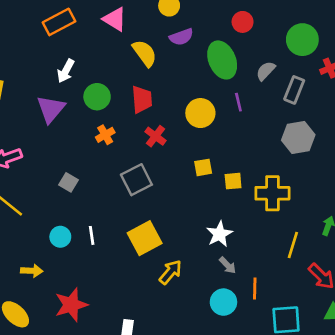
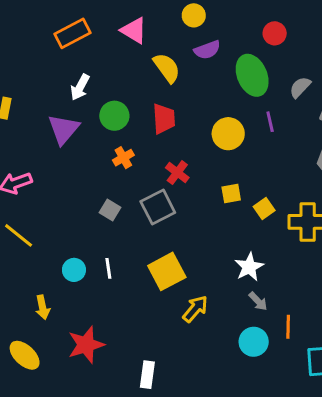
red cross: (156, 136) -> (177, 173), moved
yellow square: (233, 181) -> (264, 209), turned -30
gray square: (68, 182) -> (110, 210), moved
yellow arrow: (32, 271) -> (43, 307), turned 75

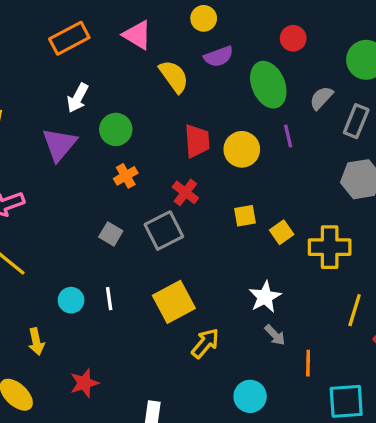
red trapezoid: (164, 119) -> (197, 141), moved
cyan circle: (254, 342) -> (250, 396), moved
red star: (86, 345) -> (84, 383), size x0.7

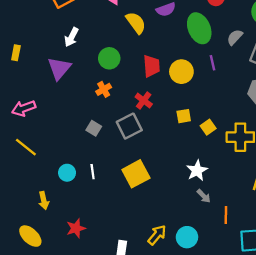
green circle: (116, 129) -> (109, 58), moved
yellow arrow: (205, 343) -> (157, 235), moved

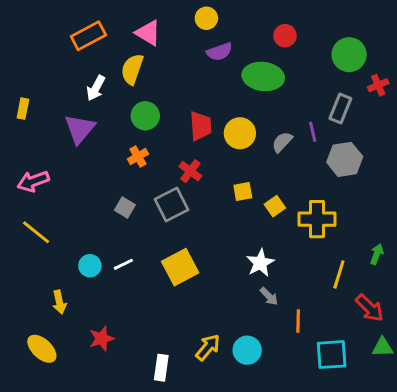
yellow semicircle: (136, 23) -> (132, 69), moved, turned -125
green ellipse: (199, 28) -> (263, 76), turned -60
gray semicircle: (235, 37) -> (282, 142), moved
purple line: (213, 63) -> (313, 132), moved
white line: (93, 172) -> (123, 264), turned 72

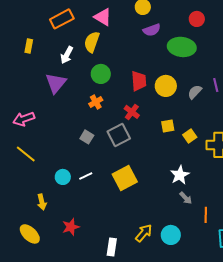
yellow rectangle: (23, 109) -> (29, 46), moved

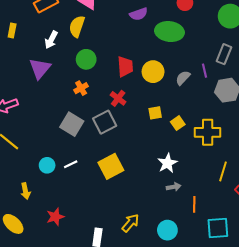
gray square: (87, 137) -> (72, 124), size x1.6
gray arrow: (186, 198) -> (174, 187), turned -56
cyan circle: (171, 235) -> (167, 230), moved

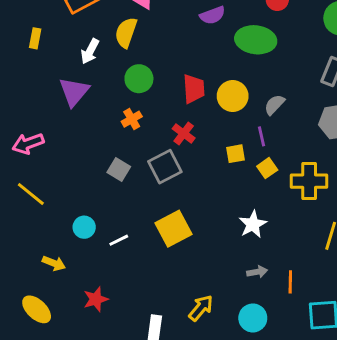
purple line: (204, 71) -> (261, 136), moved
gray square: (72, 124) -> (119, 170), size x0.7
white line: (71, 164) -> (119, 240), moved
gray arrow: (174, 187) -> (257, 272), moved
yellow arrow: (25, 191) -> (54, 263), turned -56

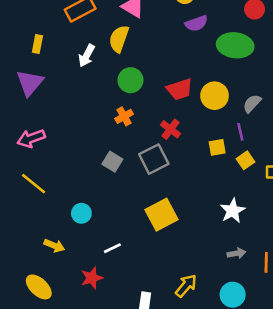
red trapezoid: (194, 89) -> (180, 89), turned 76
purple triangle: (74, 92) -> (30, 83), moved
white line: (119, 240) -> (112, 248), moved

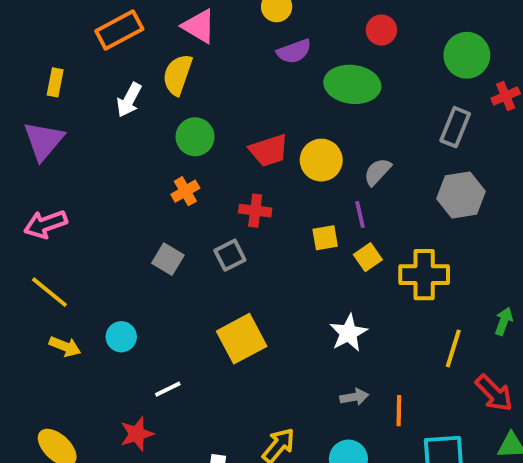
red cross: (171, 129) -> (255, 211), turned -30
gray square: (154, 159) -> (230, 255), size x0.7
yellow arrow: (54, 246) -> (65, 346), moved

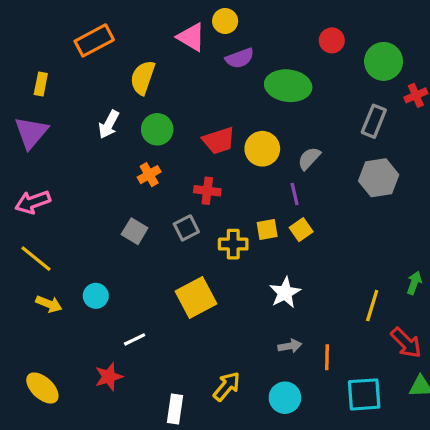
pink triangle: (199, 26) -> (191, 37), moved
red circle: (381, 30) -> (332, 40), moved
white arrow: (129, 100) -> (109, 124), moved
yellow square: (325, 238) -> (267, 230), moved
yellow cross: (424, 275) -> (233, 244), moved, size x0.7

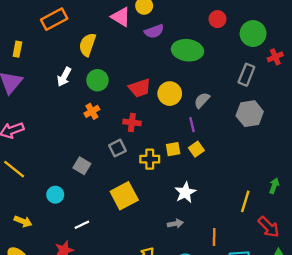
gray square: (135, 231) -> (82, 166), moved
yellow arrow: (49, 304) -> (23, 221), moved
gray arrow: (290, 346) -> (175, 224), moved

